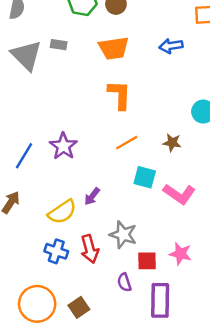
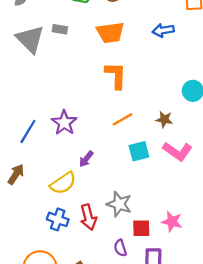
cyan square: (145, 177) -> (139, 151), turned -30
pink L-shape: (179, 194) -> (177, 151), moved
purple arrow: (92, 196) -> (86, 159), moved

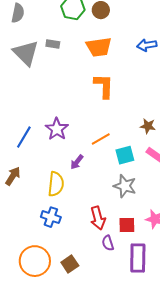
orange line: (122, 119) -> (101, 139), moved
yellow semicircle: (63, 183) -> (56, 184), turned -50
gray star: (119, 204) -> (125, 186), moved
red arrow: (88, 217) -> (98, 218), moved

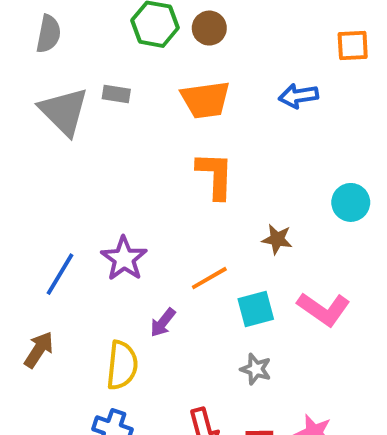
brown star: (148, 126) -> (277, 239), moved
gray star: (125, 186) -> (256, 369), size x0.7

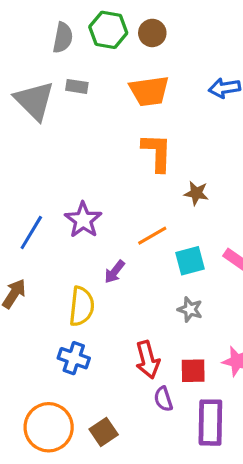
gray semicircle: (48, 34) -> (63, 38), moved
brown star: (277, 239) -> (196, 193), moved

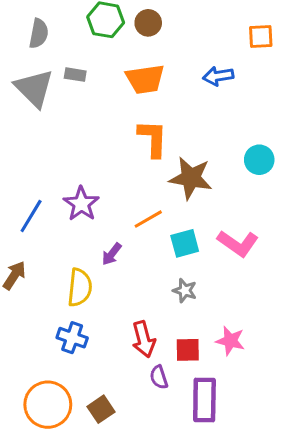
gray semicircle: (63, 38) -> (39, 33), moved
brown star: (196, 193) -> (191, 178), size x1.8

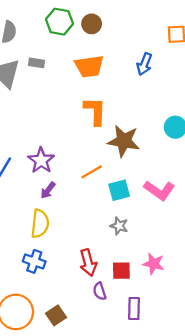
blue arrow: (218, 76) -> (144, 64), turned -60
purple arrow: (112, 254) -> (48, 190), moved
purple rectangle: (204, 400) -> (134, 308), size x0.7

